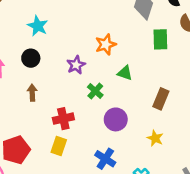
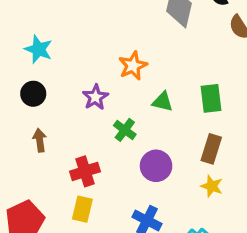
green rectangle: (160, 39) -> (211, 98), moved
brown rectangle: (161, 99) -> (211, 149), moved

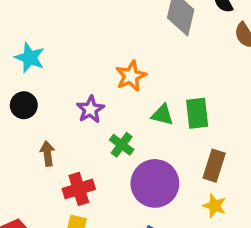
green rectangle: (211, 98) -> (197, 113), moved
brown arrow: (40, 140) -> (48, 154), moved
purple circle: (156, 166) -> (155, 183), size x1.4

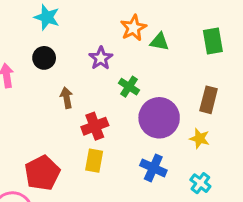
green rectangle: (197, 113) -> (213, 41), moved
green triangle: (162, 115) -> (159, 42), moved
yellow star: (215, 206) -> (200, 138), moved

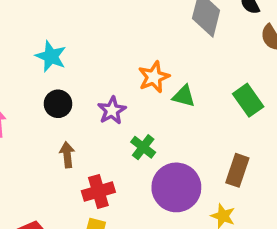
green rectangle: (213, 41) -> (248, 100), turned -30
black circle: (44, 58) -> (58, 104), moved

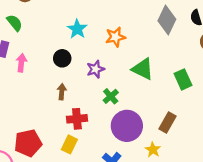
cyan star: (51, 56) -> (77, 29), moved
orange star: (154, 77) -> (115, 37), moved
green triangle: (184, 96) -> (143, 69), size x1.5

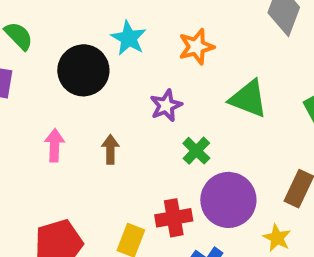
black circle: (62, 58) -> (83, 70), moved, size x1.6
pink arrow: (21, 63) -> (55, 145), moved
red cross: (77, 119) -> (174, 218), moved

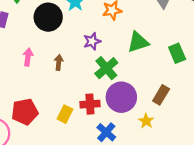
green triangle: (248, 99) -> (138, 42), turned -45
green cross: (196, 151) -> (106, 68), size x1.5

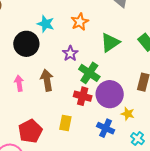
brown arrow: (59, 62) -> (47, 80), size x1.5
red cross: (90, 104) -> (83, 96), moved, turned 36
yellow star: (146, 121) -> (128, 114), moved

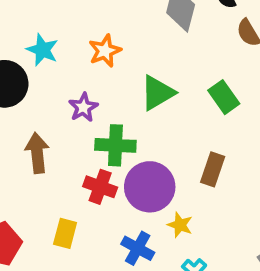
green cross: (89, 73) -> (115, 145), turned -35

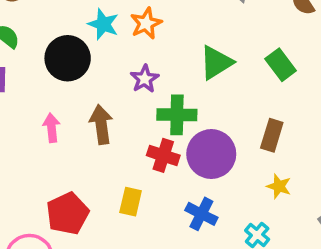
orange star: (105, 51) -> (146, 23), moved
yellow star: (180, 225) -> (279, 186), moved

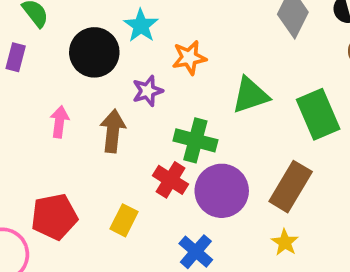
orange star: (146, 23) -> (189, 58), moved
green rectangle: (281, 65) -> (318, 114), size x1.4
purple star: (145, 79) -> (148, 91), moved
brown rectangle: (272, 135) -> (291, 187), size x1.4

